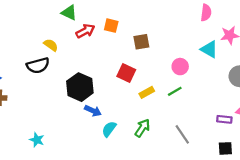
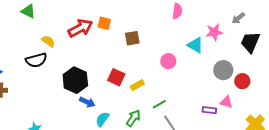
green triangle: (69, 13) -> (28, 11), moved
pink semicircle: (206, 13) -> (177, 11), moved
red arrow: (85, 31) -> (80, 28), size x1.4
red square: (126, 73) -> (116, 77), moved
green line: (175, 91) -> (159, 104), moved

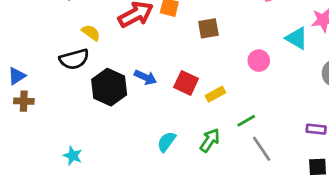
black hexagon: (75, 80) -> (109, 87), moved
blue arrow: (87, 102) -> (145, 77), moved

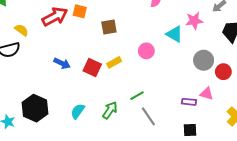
black hexagon: (109, 87) -> (35, 108), moved
yellow rectangle: (215, 94) -> (114, 62), moved

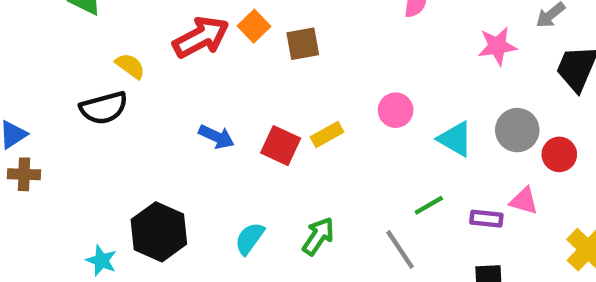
orange square: (80, 11) -> (254, 26), turned 32
brown square: (109, 27) -> (303, 44), moved
cyan triangle: (174, 34) -> (455, 139), moved
green line: (137, 96) -> (429, 205), moved

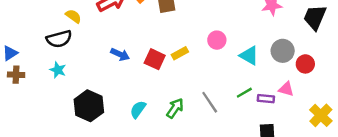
green line: (429, 205) -> (244, 93), moved
gray line: (400, 250) -> (210, 102), moved
cyan star: (101, 261) -> (58, 70), moved

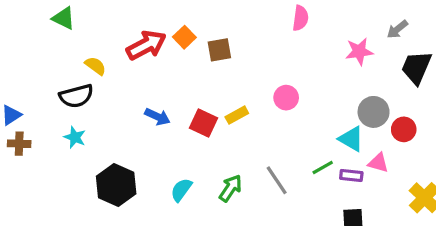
cyan triangle: (249, 56) -> (351, 139), moved

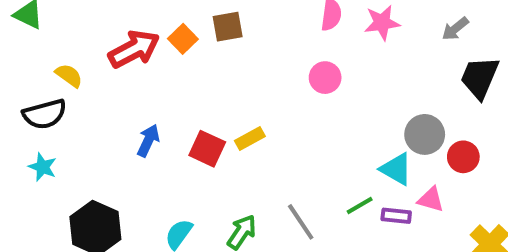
brown square: (219, 50) -> (228, 27), moved
pink star: (359, 52) -> (382, 23), moved
pink circle: (286, 98) -> (325, 78), moved
blue arrow: (157, 117) -> (148, 141), turned -90

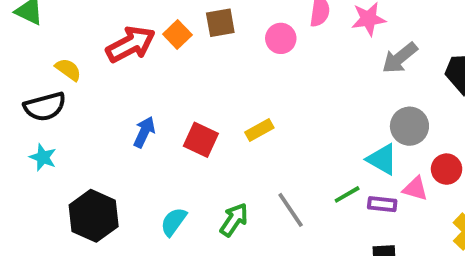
gray arrow: (455, 29) -> (400, 58), moved, size x1.4
pink circle: (325, 78) -> (281, 38), moved
yellow rectangle: (250, 139) -> (259, 130), moved
red circle: (463, 157) -> (447, 169), moved

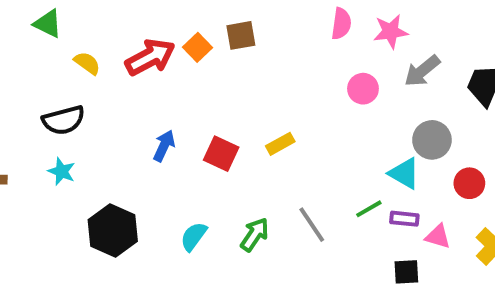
pink circle: (281, 38) -> (363, 89), moved
yellow semicircle: (68, 70) -> (87, 63), moved
pink triangle: (415, 189) -> (438, 236), moved

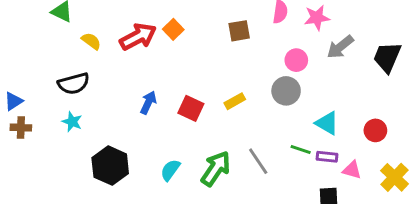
brown square: (241, 35) -> (239, 31), moved
gray circle: (432, 140) -> (286, 91), moved
green line: (369, 209) -> (301, 149), turned 48
green arrow: (255, 234) -> (216, 169), size x1.4

